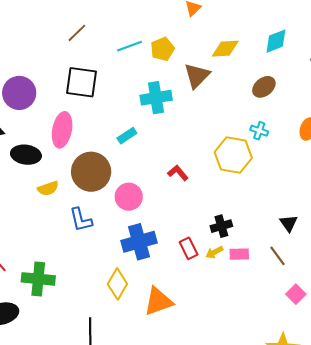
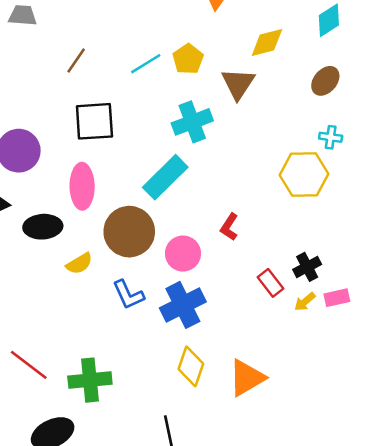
cyan rectangle: (127, 136) -> (165, 177), size x1.8
red L-shape: (178, 173) -> (229, 227), moved, turned -95
blue cross: (139, 242) -> (183, 305), moved
red rectangle: (189, 248) -> (271, 283), moved

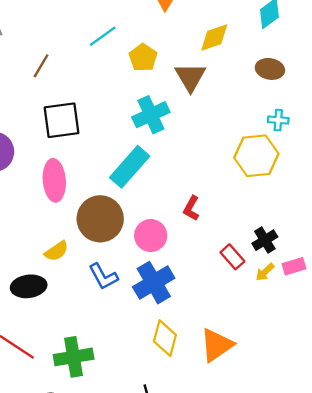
cyan line: (146, 64) -> (103, 36), moved
brown ellipse: (325, 81) -> (270, 69), turned 64
black ellipse: (43, 227) -> (29, 286), moved

